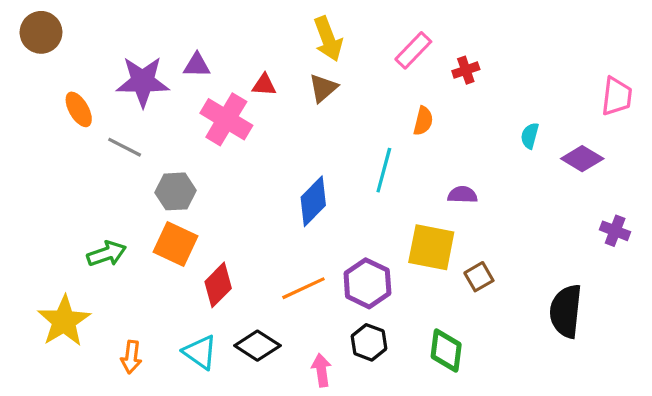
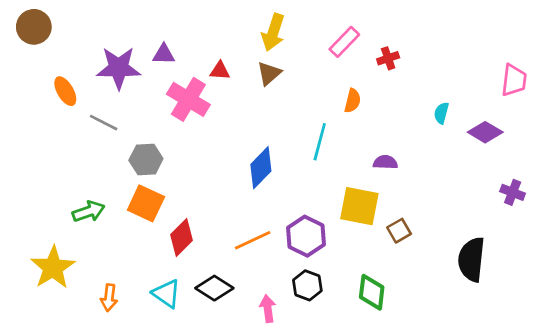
yellow arrow: (328, 39) -> (273, 32), turned 39

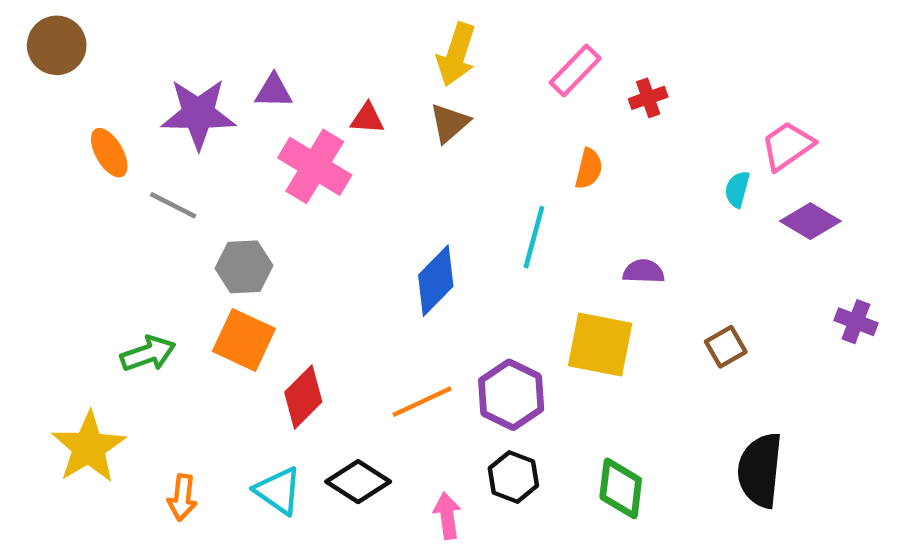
pink trapezoid: (514, 80) -> (787, 146), moved, turned -132
brown square: (399, 231) -> (726, 347), moved
black semicircle: (472, 259) -> (760, 470), moved

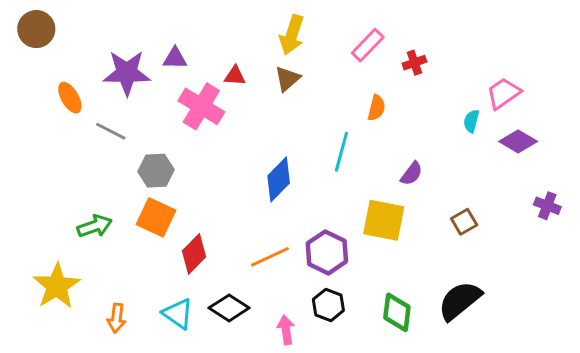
purple semicircle: (644, 271) -> (412, 174), turned 125
black semicircle: (760, 470) -> (460, 301), moved, turned 45

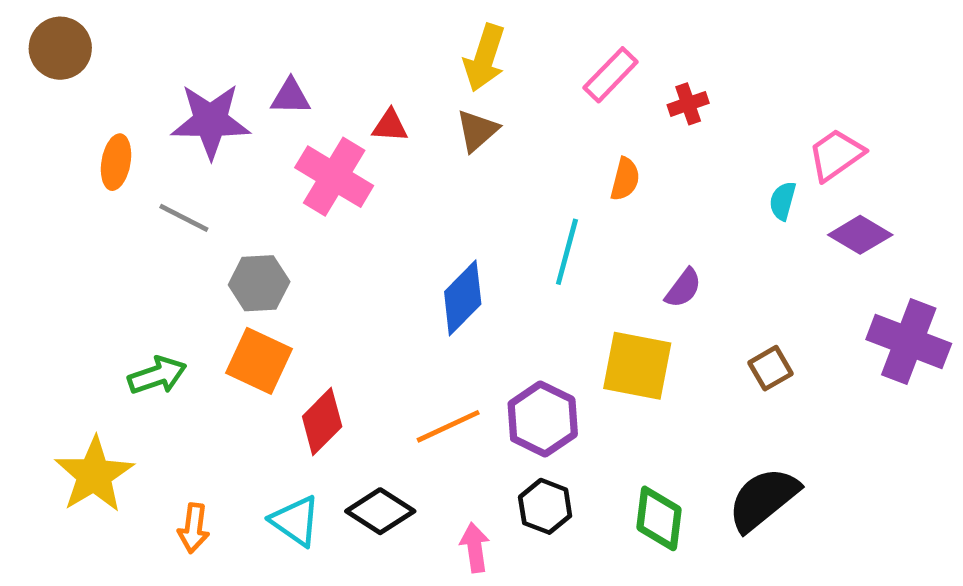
orange ellipse: (70, 98) -> (116, 162), turned 40
purple cross: (547, 206) -> (909, 341), size x1.8

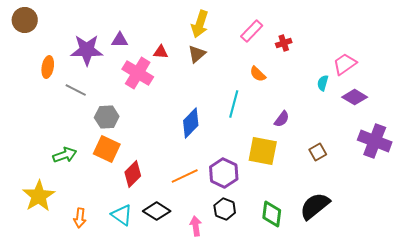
orange semicircle: (625, 179) -> (258, 74), turned 120

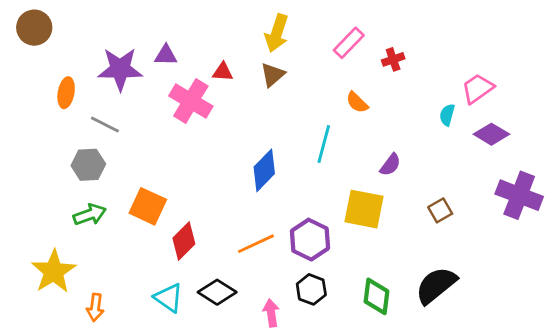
gray hexagon: (107, 117) -> (88, 165), moved
orange arrow: (80, 218) -> (95, 307), moved

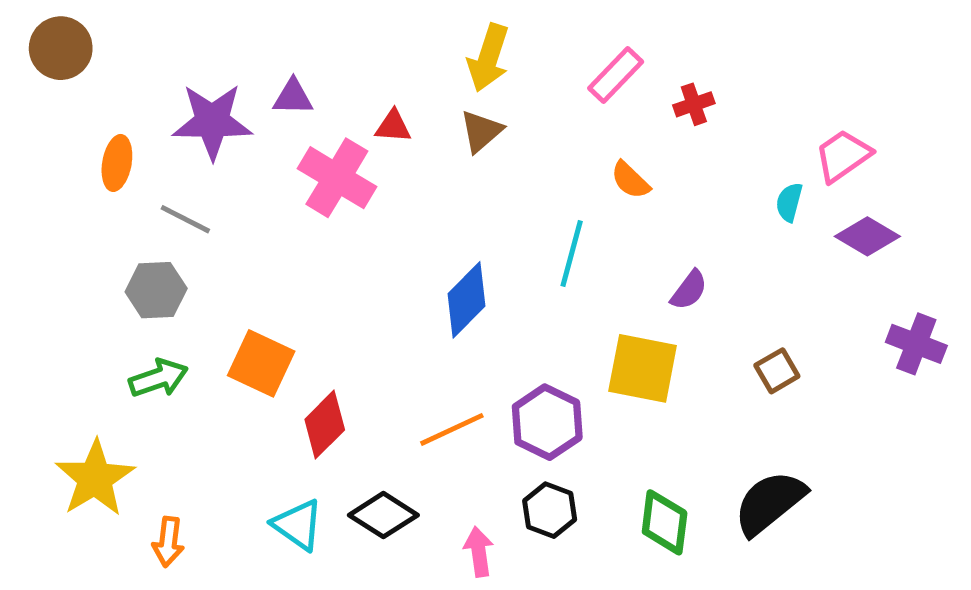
purple cross: (519, 195) -> (916, 344), size x0.7

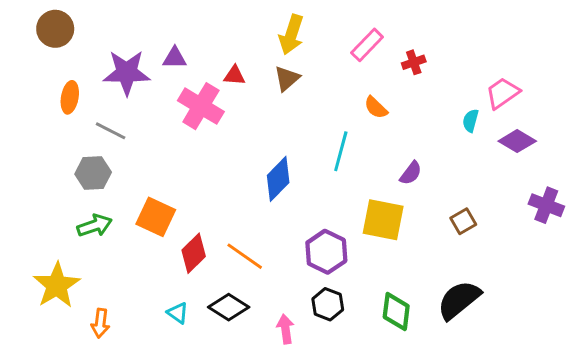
brown circle: (61, 48) -> (55, 29), moved
orange line: (452, 429) -> (245, 256), moved, turned 60
cyan triangle: (298, 525) -> (178, 313), size x0.7

